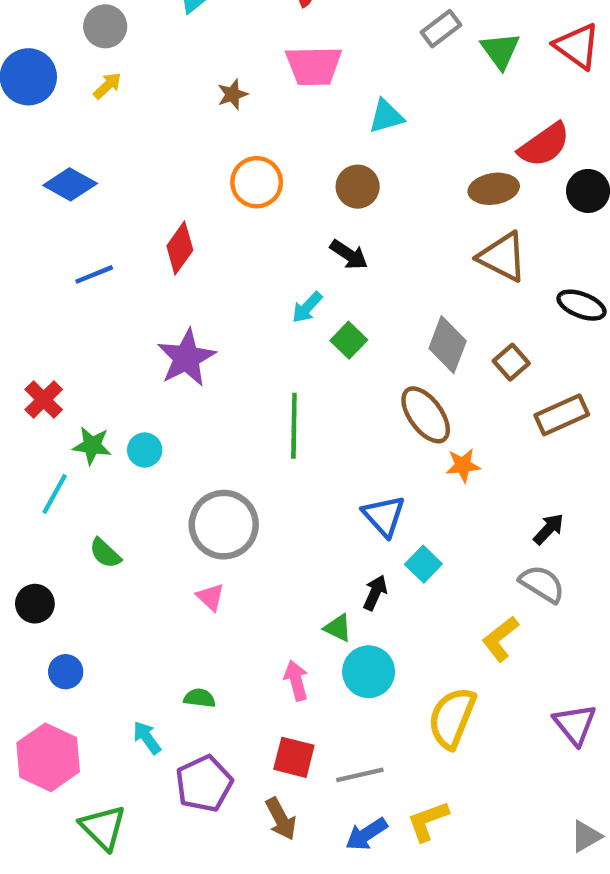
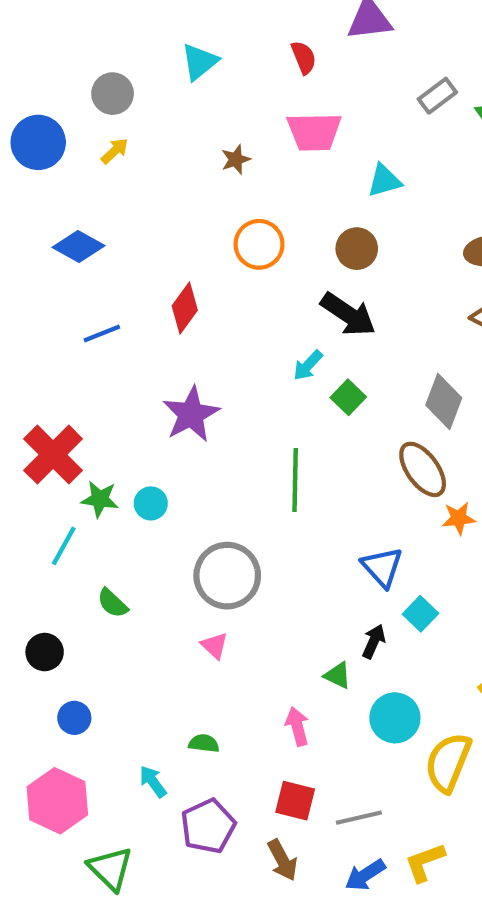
black arrow: (349, 255) -> (348, 314), size x1.5
red cross: (44, 400) -> (53, 455), size x1.6
cyan circle: (369, 672) -> (395, 718), moved

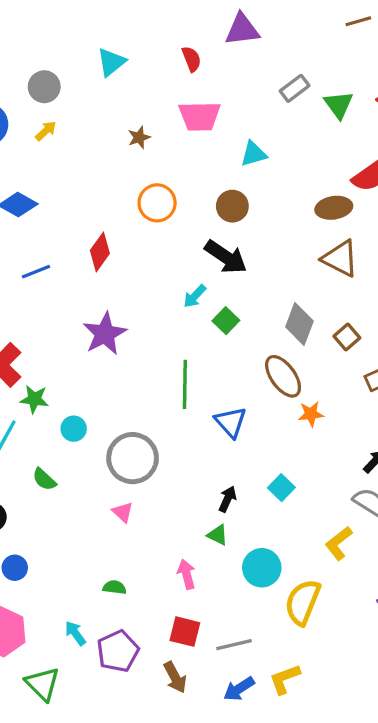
cyan circle: (151, 503) -> (74, 429), moved
blue triangle: (382, 567) -> (231, 422), moved
black arrow: (374, 641) -> (227, 499), moved
cyan arrow: (153, 782) -> (75, 633), moved

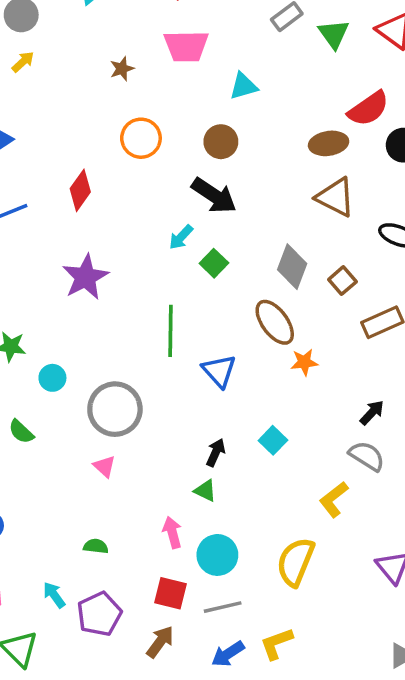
cyan circle: (262, 568) -> (217, 555), moved
brown arrow: (175, 677) -> (160, 642), turned -116

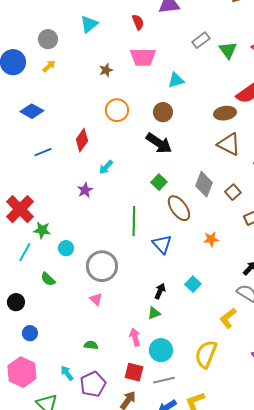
cyan arrow: (181, 237) -> (106, 167), moved
purple star: (85, 277) -> (85, 190), size x0.6
brown ellipse: (275, 322) -> (179, 208), moved
green triangle: (205, 491) -> (154, 313), turned -48

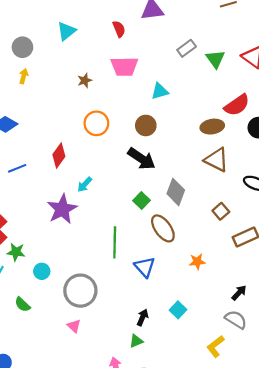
yellow arrow: (49, 66) -> (24, 76), turned -32
gray diamond: (204, 184) -> (176, 192), moved
purple star: (85, 190) -> (62, 209), size x1.8

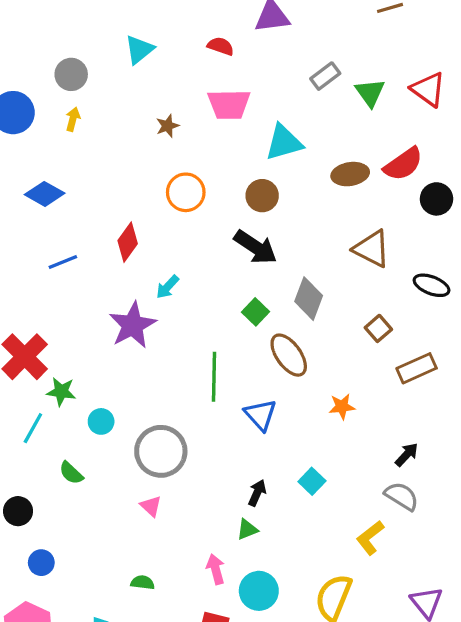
red semicircle: (119, 29) -> (221, 46), turned -49
cyan triangle: (160, 91) -> (284, 142), size x1.4
brown ellipse: (212, 127) -> (350, 174), moved

